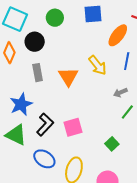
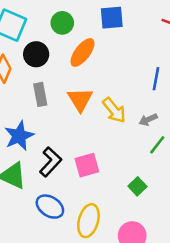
orange ellipse: (118, 35) -> (82, 52), moved
yellow arrow: (98, 65) -> (114, 110), moved

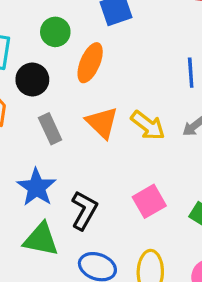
pink square: (87, 165) -> (149, 201), moved

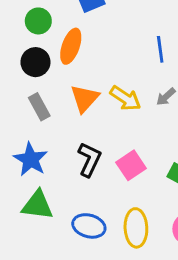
black circle: (32, 80) -> (35, 62), moved
orange triangle: (102, 123) -> (85, 98), turned 32
black L-shape: (84, 210) -> (89, 160), moved

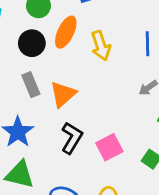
orange triangle: (85, 98) -> (63, 94), moved
yellow arrow: (125, 98) -> (101, 46), moved, turned 32

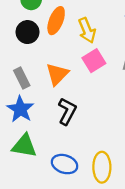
gray rectangle: (31, 85) -> (22, 78), moved
pink square: (109, 147) -> (94, 61), moved

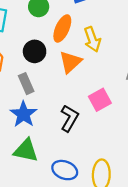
black circle: (28, 32) -> (35, 51), moved
pink square: (94, 61) -> (100, 100), moved
orange triangle: (57, 74) -> (70, 62), moved

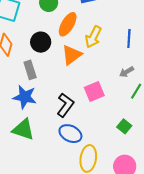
yellow arrow: (92, 39) -> (93, 37), turned 40
blue star: (23, 114) -> (25, 97), turned -30
blue ellipse: (65, 170) -> (70, 134), moved

